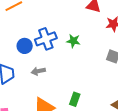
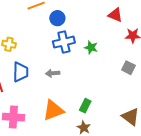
blue circle: (25, 46) -> (57, 18), moved

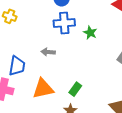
blue trapezoid: (21, 72) -> (17, 66), moved

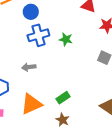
green rectangle: (75, 89) -> (63, 98), turned 32

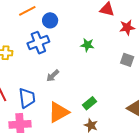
blue cross: (38, 35) -> (38, 43), moved
gray arrow: (29, 67) -> (53, 76), turned -32

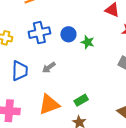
blue circle: (50, 20) -> (68, 34), moved
blue trapezoid: (27, 98) -> (20, 71), moved

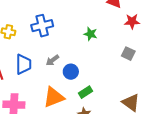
blue circle: (68, 34) -> (71, 72), moved

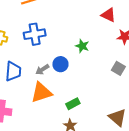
blue circle: (71, 72) -> (60, 64), moved
orange triangle: (54, 97) -> (41, 92), moved

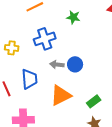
green star: (82, 46) -> (73, 17), moved
gray arrow: (42, 69) -> (57, 65), moved, turned 48

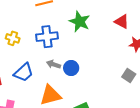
green star: (73, 17) -> (80, 22), size x1.5
blue trapezoid: (29, 79) -> (23, 73), turned 40

